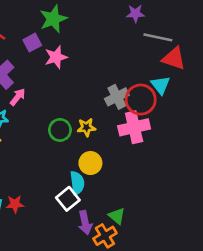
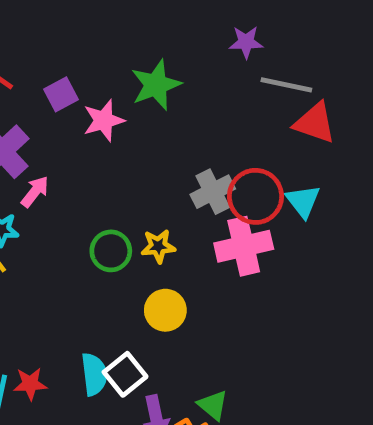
green star: (53, 19) -> (156, 85), moved
cyan triangle: (161, 85) -> (303, 201), moved
cyan semicircle: (77, 183) -> (94, 374), moved

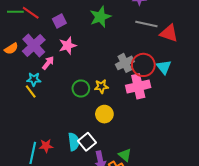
gray line: (286, 85) -> (146, 24), moved
pink star: (104, 120) -> (68, 45), moved

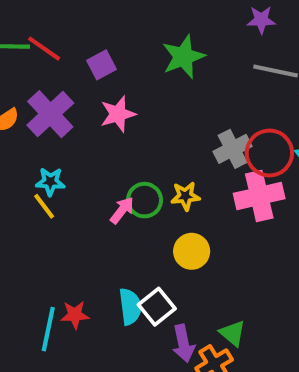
pink arrow: (48, 63) -> (122, 210), moved

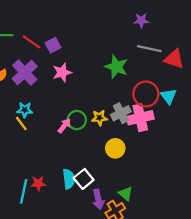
red line: (44, 49) -> (31, 42), moved
green star: (183, 57) -> (116, 67), moved, turned -30
gray cross: (233, 149) -> (121, 113), moved
yellow circle: (192, 251) -> (115, 148), moved

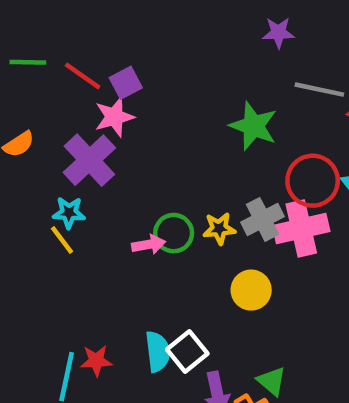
purple star: (141, 20) -> (278, 33), moved
purple cross: (25, 72) -> (89, 160), moved
pink star: (62, 72) -> (114, 117), moved
pink arrow: (64, 126) -> (149, 244), turned 42

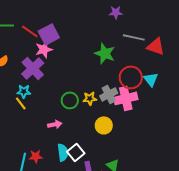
purple square: (126, 83) -> (49, 34), size x1.5
pink arrow: (149, 244) -> (55, 124), moved

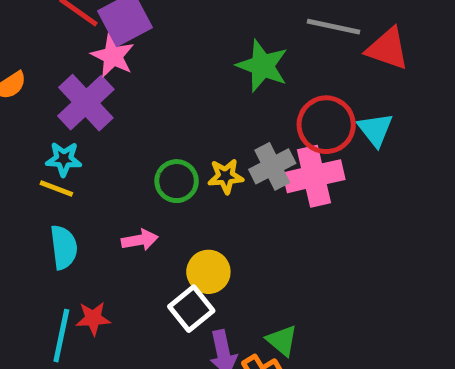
pink star: (44, 49) -> (113, 56), turned -30
yellow line: (21, 103) -> (56, 188), turned -32
yellow circle: (104, 125) -> (208, 272), moved
cyan semicircle: (63, 152) -> (64, 247), moved

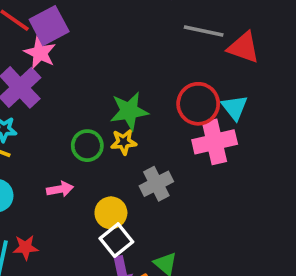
green star: (262, 66) -> (129, 111), moved, turned -30
gray cross: (272, 166) -> (156, 184), moved
pink cross: (314, 176) -> (215, 142), moved
white square: (191, 309) -> (116, 240), moved

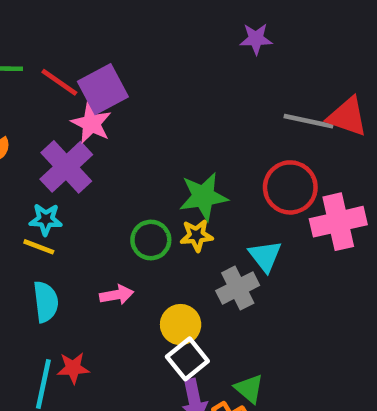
gray line: (204, 31) -> (309, 121), moved
cyan triangle: (235, 107) -> (265, 256), moved
pink cross: (215, 142) -> (338, 222), moved

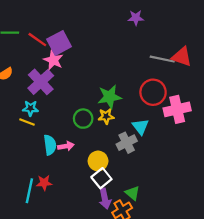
cyan semicircle: (46, 302) -> (50, 145), moved

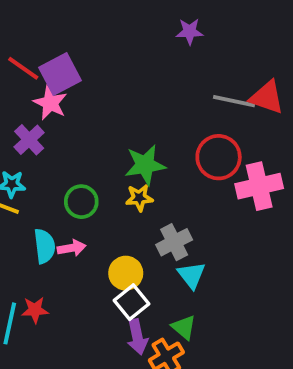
purple cross: (41, 82) -> (29, 140), size x0.7
green circle: (83, 119) -> (81, 202), moved
cyan triangle: (140, 127) -> (191, 275), moved

